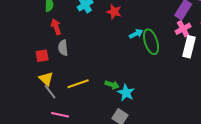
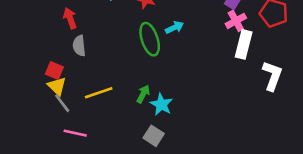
green ellipse: (151, 42) -> (150, 39), moved
red square: (42, 56) -> (54, 70), moved, turned 32
green arrow: (112, 85) -> (143, 94), turned -80

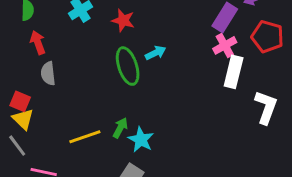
yellow line: (99, 93) -> (85, 137), moved
gray line: (62, 103) -> (17, 146), moved

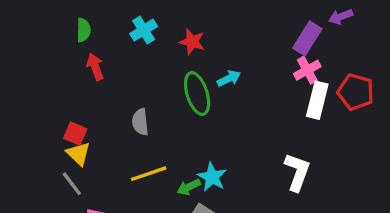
red pentagon: (267, 37) -> (356, 92), moved
gray semicircle: (48, 73) -> (140, 122), moved
white L-shape: (266, 107) -> (297, 172), moved
green arrow: (120, 128) -> (189, 187), moved, turned -144

